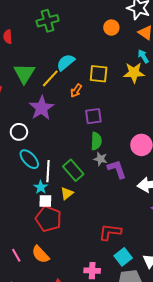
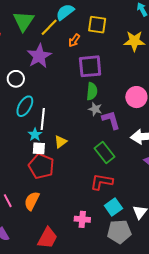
yellow star: (134, 73) -> (134, 41), moved
purple square: (93, 116) -> (90, 66), size x1.4
cyan ellipse: (29, 159) -> (25, 106), turned 70
green rectangle: (73, 170) -> (104, 153), moved
orange semicircle: (40, 254) -> (32, 201), turned 66

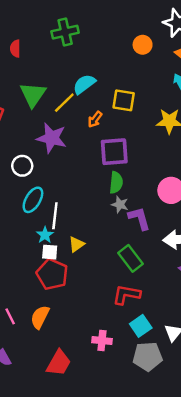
purple star: (39, 56) -> (52, 138), turned -30

